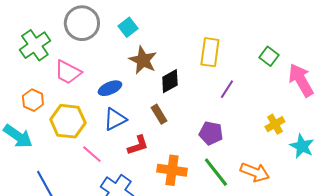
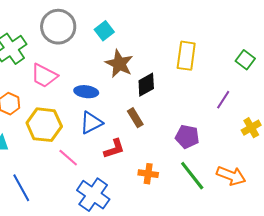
blue ellipse: (110, 88) -> (86, 92), turned 30
purple line: (227, 89) -> (223, 100), moved
orange cross: (172, 170) -> (148, 174), size x0.7

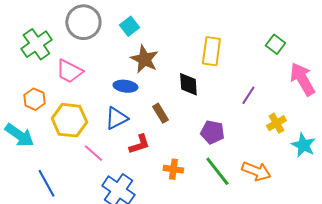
green square: (245, 60) -> (275, 44), moved
black diamond: (146, 85) -> (188, 84), moved, turned -65
blue ellipse: (86, 92) -> (125, 86), moved

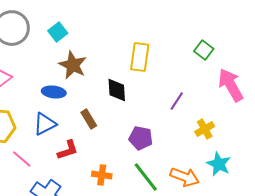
cyan star: (303, 145) -> (219, 164), moved

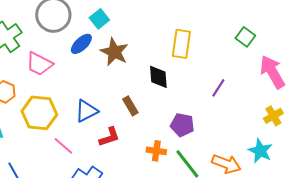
blue ellipse: (54, 92) -> (81, 44), moved, turned -50
yellow cross: (205, 129) -> (273, 116), moved
orange cross: (102, 175) -> (156, 151), moved

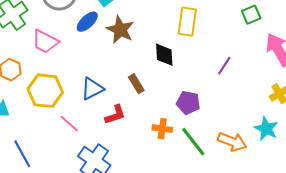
green square: (245, 37) -> (251, 15), turned 30

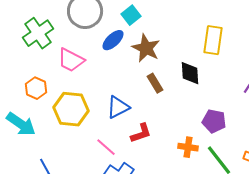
brown rectangle: (136, 84) -> (155, 83), moved
pink line: (69, 124) -> (106, 147), moved

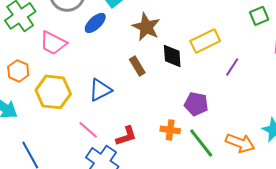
yellow rectangle: (213, 40) -> (205, 41), moved, turned 56
brown star: (146, 48) -> (146, 27), moved
red L-shape: (141, 133) -> (126, 136), moved

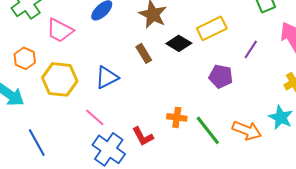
black diamond: (172, 56) -> (179, 43), turned -55
purple line: (232, 67) -> (251, 49), moved
purple pentagon: (196, 104) -> (221, 76), moved
red L-shape: (126, 136) -> (143, 136), moved, turned 80

